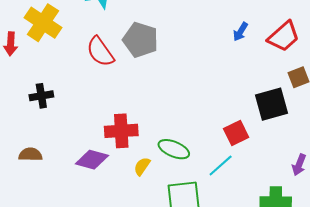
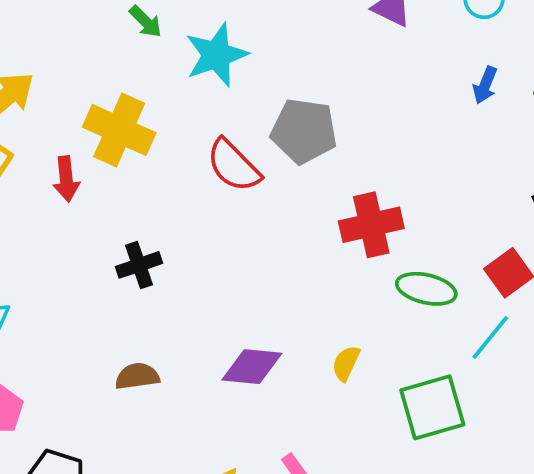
red cross: (121, 131) -> (371, 225), moved
green ellipse: (174, 149) -> (426, 289), moved

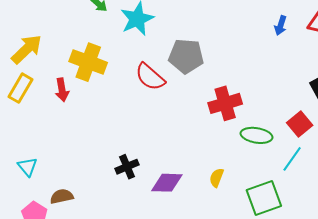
black cross: (139, 265) -> (127, 167), moved
brown semicircle: (137, 376) -> (62, 196), moved

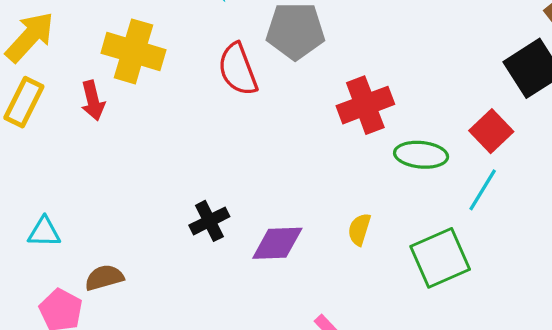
red semicircle: (150, 77) -> (238, 69), turned 32
cyan triangle: (28, 167) -> (44, 232), turned -45

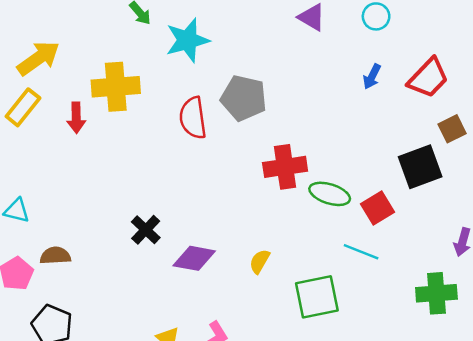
yellow cross: (133, 51) -> (116, 87), turned -33
green ellipse: (421, 155) -> (330, 194), moved
cyan line: (483, 190) -> (361, 252), turned 68
black cross: (209, 221) -> (146, 230), turned -32

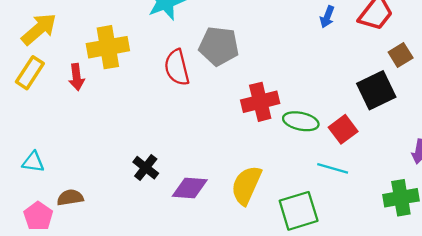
yellow semicircle: (260, 261) -> (246, 185), size x1.8

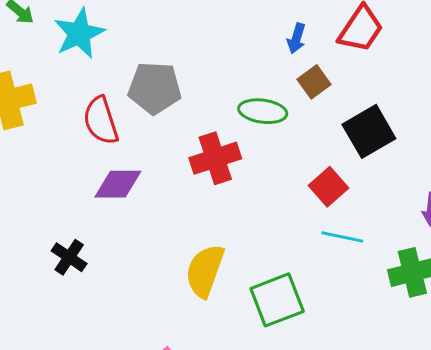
brown square: (401, 55) -> (314, 82), moved
green ellipse: (301, 121) -> (263, 111), moved
cyan line: (333, 168) -> (342, 237), moved
purple diamond: (190, 188) -> (118, 184), moved

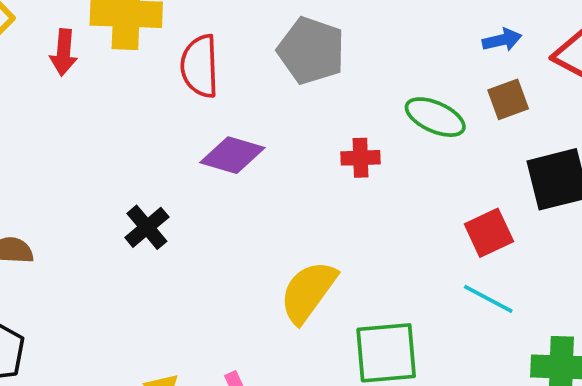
blue arrow: (296, 38) -> (502, 40), turned -136
red semicircle: (101, 121) -> (200, 66), moved
red cross: (215, 158) -> (361, 158), size x0.6

